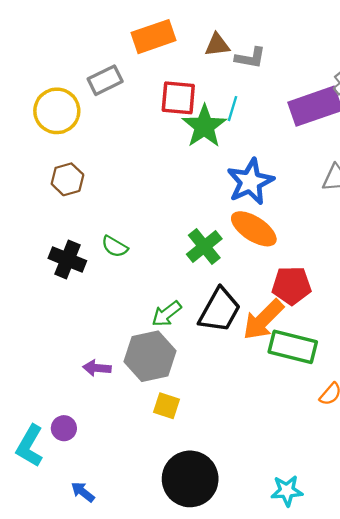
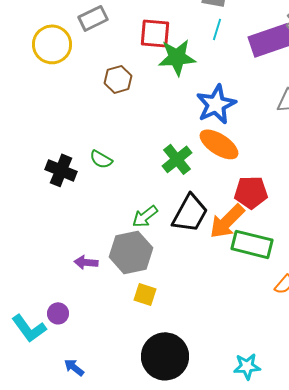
cyan line: (233, 109) -> (217, 29), moved
green star: (204, 126) -> (177, 57), turned 30
brown hexagon: (67, 179) -> (118, 79), moved
cyan L-shape: (30, 446) -> (29, 328), turned -66

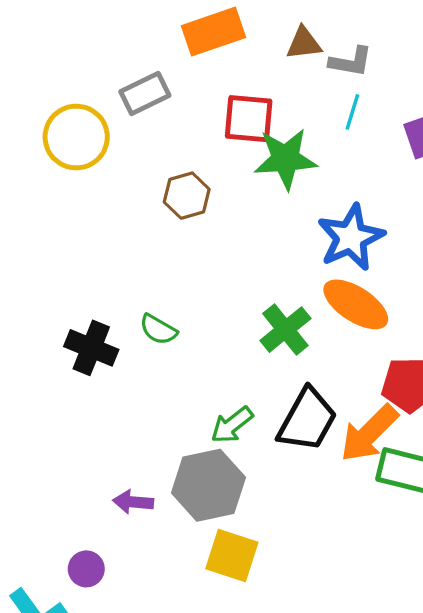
yellow square: (145, 294) -> (232, 556), size x1.4
purple circle: (58, 313) -> (86, 569), moved

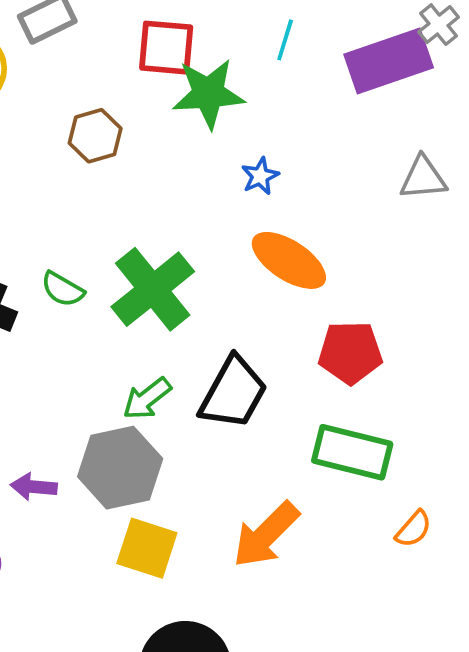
blue star: (351, 237) -> (260, 176), moved, size x0.5
green cross: (285, 330) -> (153, 289), moved, size x1.4
orange arrow: (369, 433) -> (266, 535), moved

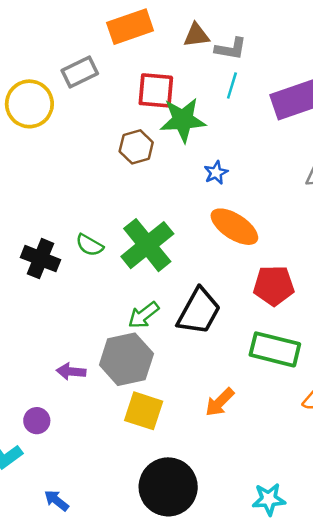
brown hexagon: (95, 136) -> (136, 147), moved
orange arrow: (266, 535) -> (220, 402), size x0.7

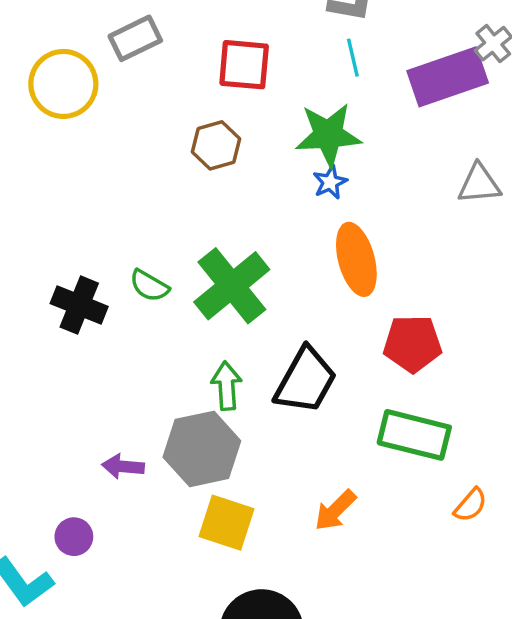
cyan line: (232, 85) -> (353, 58), turned -30
green star: (183, 120) -> (328, 135), moved
orange ellipse: (234, 227) -> (356, 259), turned 42
green arrow: (144, 315) -> (227, 386), turned 124

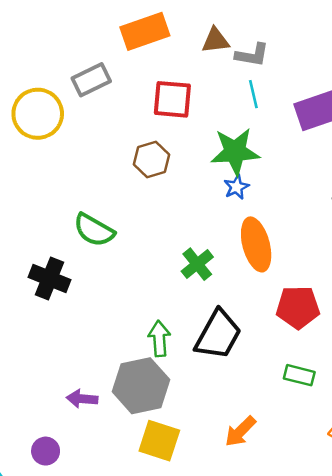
green semicircle: (149, 286) -> (94, 230), moved, size x1.4
green cross: (232, 286) -> (197, 264), moved, size x0.6
green rectangle: (414, 435) -> (299, 375), size x0.6

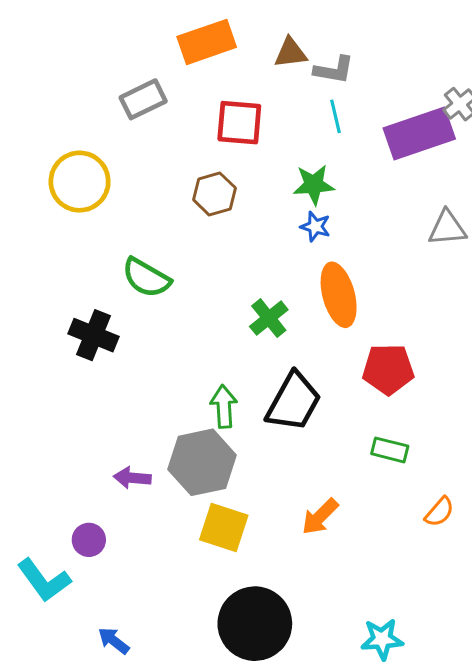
yellow circle: (38, 114) -> (80, 182), moved
green star: (235, 152) -> (314, 185), size x0.7
blue star: (236, 187) -> (315, 227), turned -30

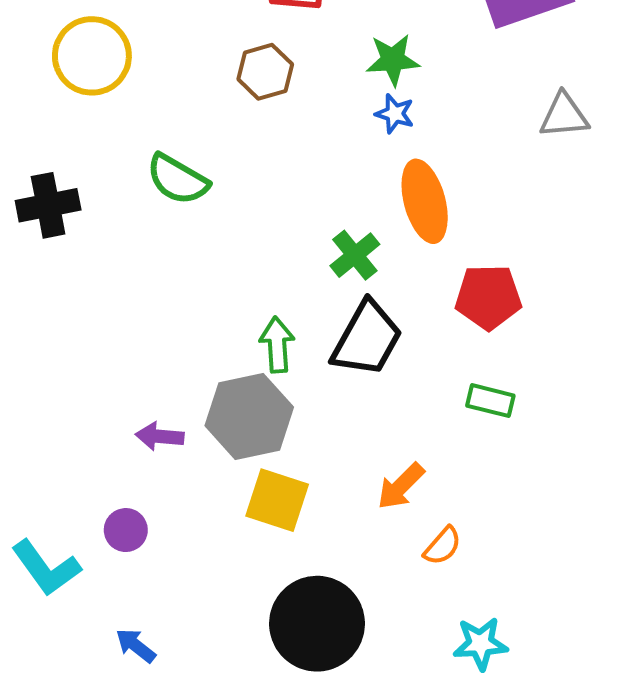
green cross: (269, 318) -> (355, 255), moved
black cross: (94, 335) -> (48, 205), moved, turned -33
orange semicircle: (439, 512) -> (443, 546), moved
purple circle: (89, 540) -> (126, 530), moved

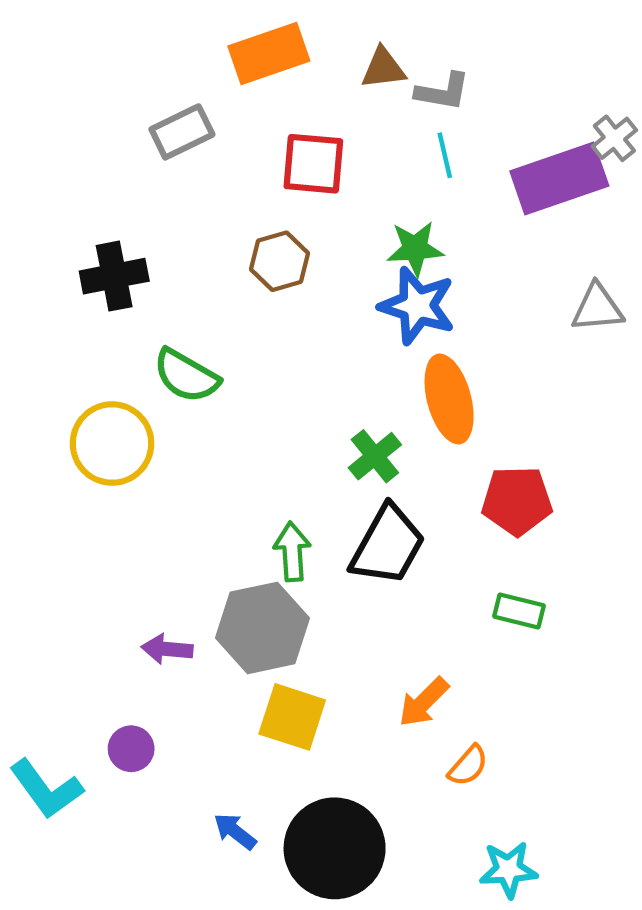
yellow circle: (92, 56) -> (112, 444), moved
blue star: (395, 114) -> (417, 306), size x1.8
black cross: (48, 205) -> (114, 276), moved
blue arrow: (136, 646) -> (235, 831), moved

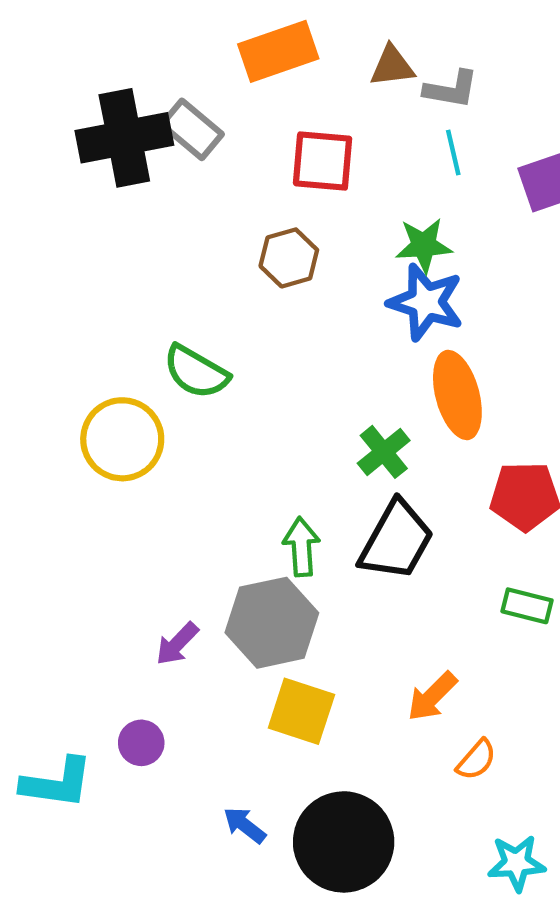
gray rectangle: (182, 132) -> (192, 129), turned 66
black cross: (114, 276) -> (124, 138), moved, size x1.4
purple arrow: (167, 649) -> (177, 644), turned -51
cyan L-shape: (46, 789) -> (57, 783), turned -46

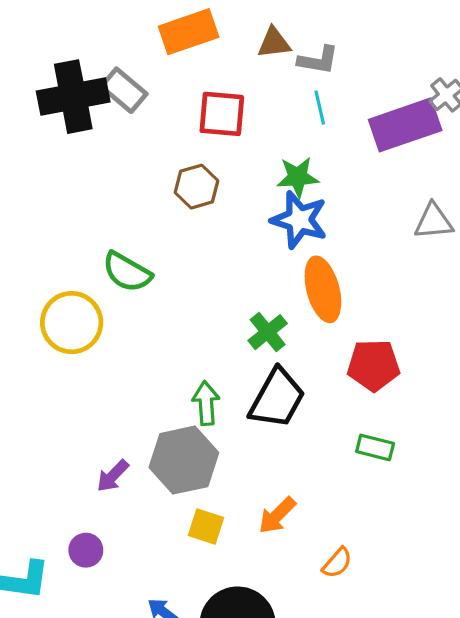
orange arrow: (432, 696) -> (277, 515), moved
yellow square: (301, 711) -> (206, 526), size x0.7

